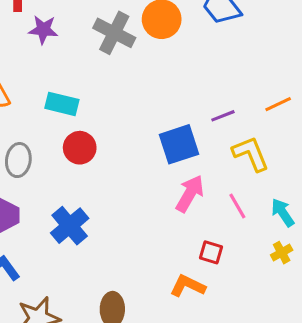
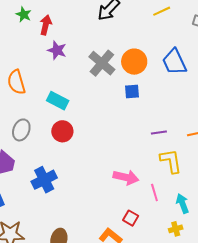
blue square: (179, 144) -> (132, 91), moved, size x0.6
pink arrow: (190, 194) -> (126, 177), turned 60

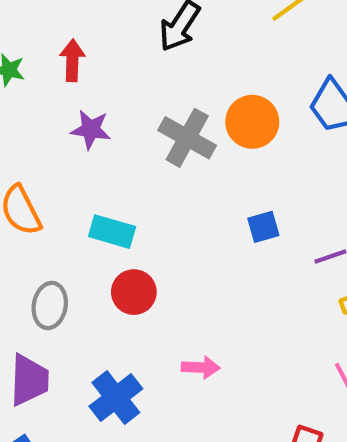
red arrow: (46, 25) -> (72, 60), moved
blue square: (132, 91) -> (263, 227), moved
pink arrow: (126, 177) -> (201, 367), moved, size x0.7

